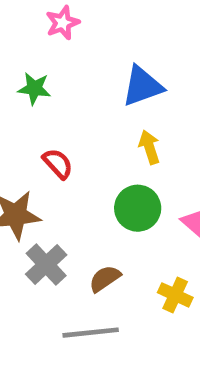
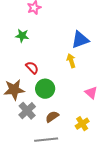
blue triangle: (142, 86) -> (80, 40), moved
green circle: (138, 208) -> (45, 89), moved
yellow cross: (175, 295) -> (82, 124), turned 32

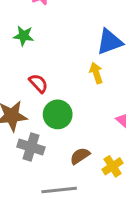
gray cross: (27, 111) -> (31, 147), turned -30
brown semicircle: (52, 117) -> (80, 156), moved

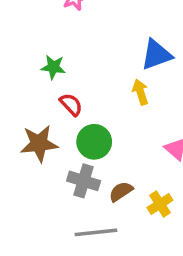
green star: (24, 36) -> (53, 67), moved
gray cross: (31, 147) -> (84, 181), moved

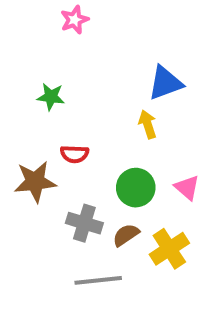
red semicircle: (71, 104) -> (75, 154), moved, turned 135
green circle: (94, 142) -> (136, 188), moved
yellow cross: (160, 204) -> (169, 249), size x1.4

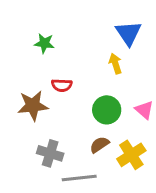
blue triangle: (165, 83) -> (128, 33), turned -44
gray cross: (84, 223) -> (50, 153), moved

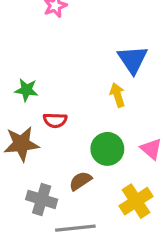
green star: (44, 43) -> (26, 90), moved
brown semicircle: (99, 145) -> (80, 181), moved

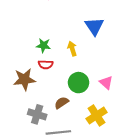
green star: (26, 90) -> (43, 45), moved
yellow arrow: (117, 95) -> (72, 49), moved

